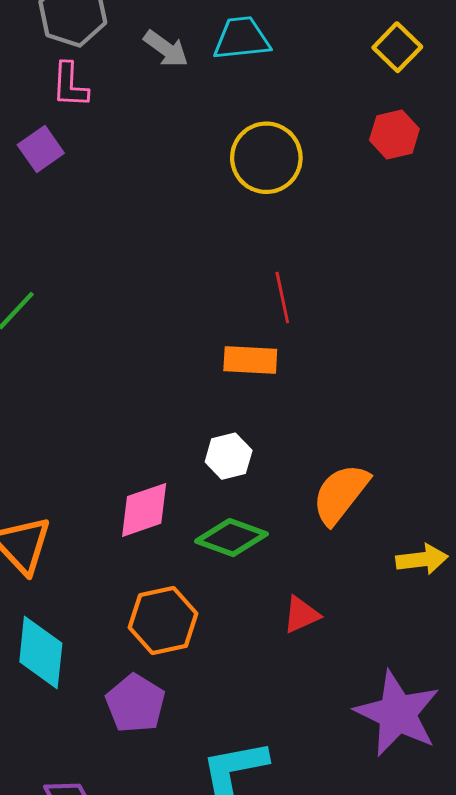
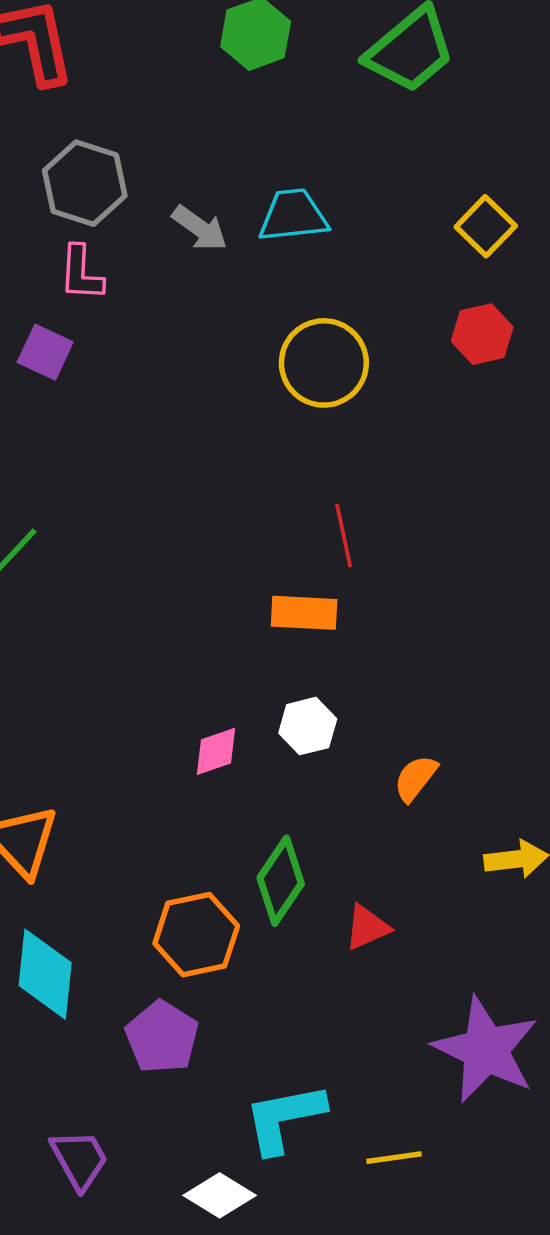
purple square: (41, 149) -> (45, 352), turned -30
white hexagon: (229, 456) -> (308, 726), moved
orange semicircle: (341, 494) -> (416, 778), size x0.6
pink diamond: (144, 510) -> (216, 751), moved, size x0.7
green diamond: (231, 538) -> (281, 881), moved, turned -76

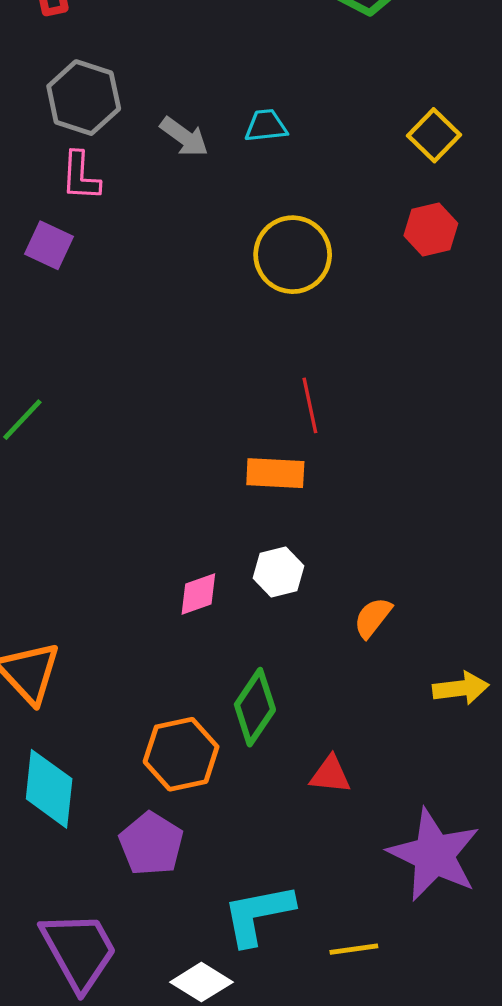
cyan trapezoid: (293, 216) -> (266, 126), size x0.7
red triangle: (367, 927) -> (330, 775), moved, turned 30
purple trapezoid: (79, 1159) -> (79, 951), size x1.5

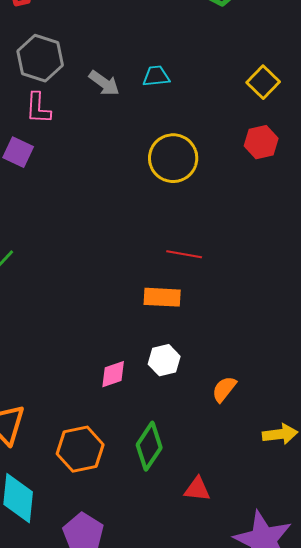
red line: (310, 405) -> (184, 254), turned -68
orange hexagon: (181, 754) -> (80, 449), moved

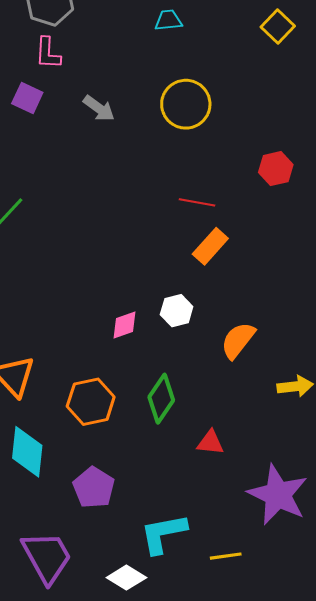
gray arrow: (104, 83) -> (99, 108), moved
red hexagon: (261, 142) -> (276, 169), moved
orange rectangle: (162, 297) -> (210, 246), moved, turned -51
orange semicircle: (224, 389) -> (238, 340), size x1.4

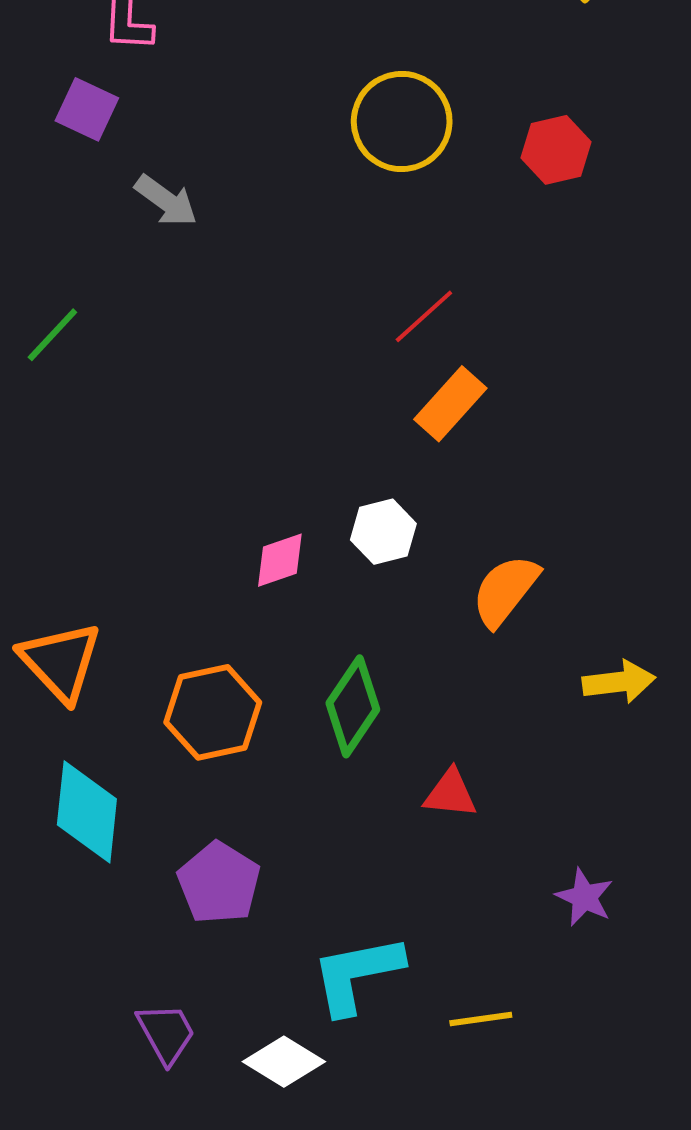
gray arrow: (99, 108) -> (166, 201), moved
red hexagon: (276, 169) -> (556, 150), moved
red line: (197, 202) -> (424, 316), turned -52
purple star: (278, 495) -> (584, 897), size x0.5
purple trapezoid: (47, 557) -> (166, 1033), moved, size x0.6

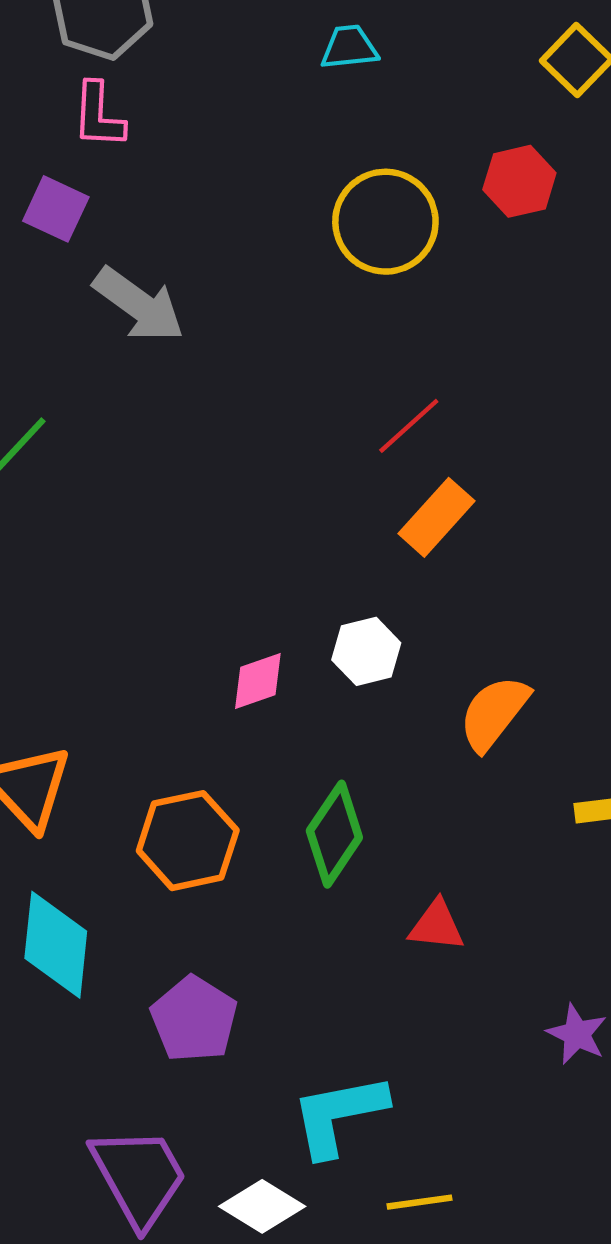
red hexagon: (556, 150) -> (519, 181), moved
gray arrow: (166, 201) -> (139, 305), size x1.4
yellow line: (481, 1019) -> (419, 1202), moved
purple trapezoid: (166, 1033) -> (139, 1177), size x1.6

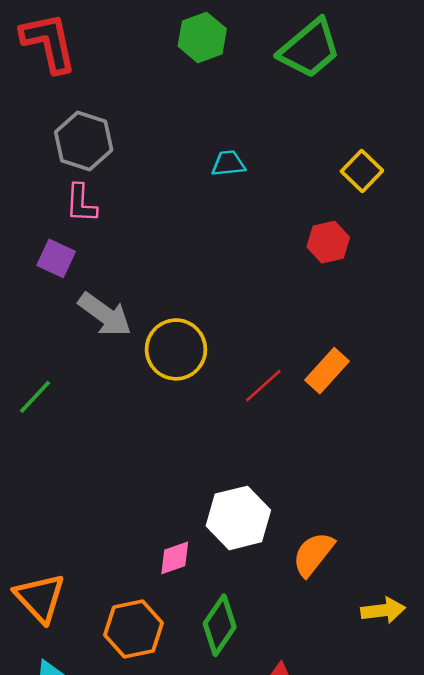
yellow circle: (385, 222) -> (176, 349), moved
orange rectangle: (436, 517) -> (327, 371), moved
white hexagon: (366, 651) -> (238, 518), size x1.6
pink diamond: (258, 681) -> (175, 558), moved

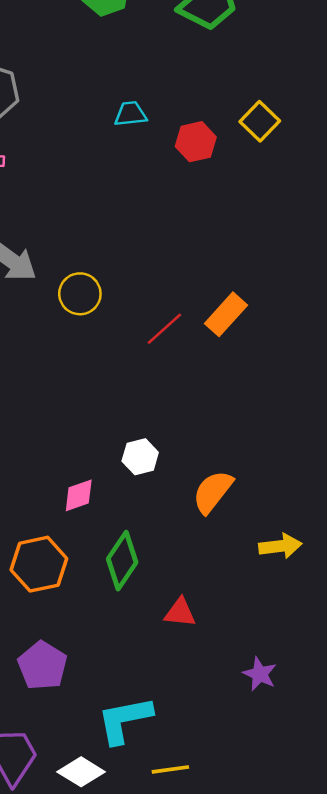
red hexagon: (328, 242) -> (196, 142), moved
yellow circle: (176, 349) -> (80, 294), size x0.7
white hexagon: (238, 518) -> (140, 457), size x0.6

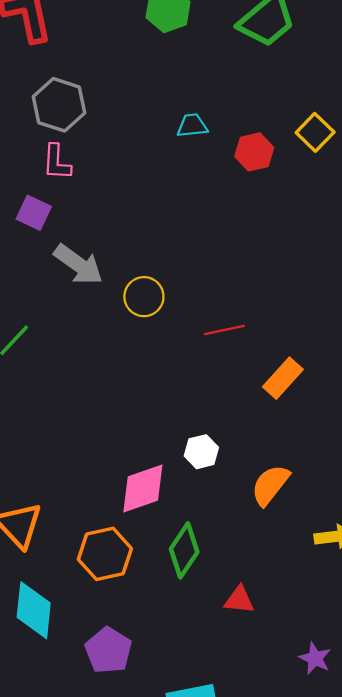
orange rectangle: (226, 314) -> (283, 378), moved
red line: (164, 329) -> (224, 330), turned 30
pink diamond: (79, 495) -> (143, 488), size x1.6

